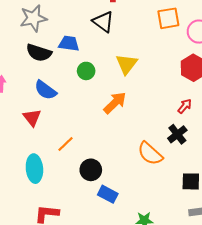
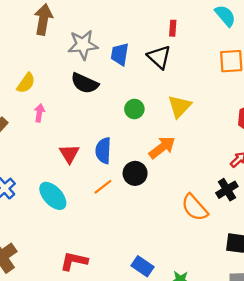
blue trapezoid: (69, 43) -> (120, 54), moved, turned -95
blue semicircle: (45, 90) -> (103, 151), moved, turned 50
cyan ellipse: (34, 169) -> (53, 196), moved, turned -44
black circle: (91, 170) -> (135, 173), moved
blue rectangle: (108, 194) -> (142, 266), moved

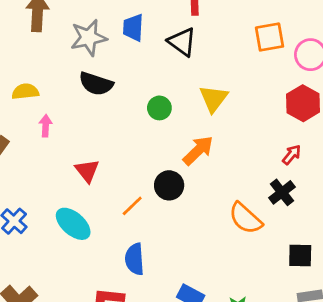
blue trapezoid: (120, 54) -> (133, 28), moved
yellow semicircle: (26, 83) -> (25, 92), turned -125
blue semicircle: (103, 151) -> (135, 259), moved

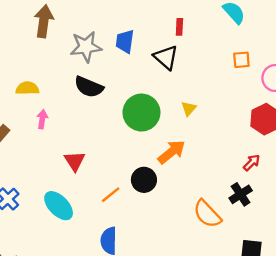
orange square: (269, 37) -> (241, 60), size x0.7
yellow triangle: (214, 99) -> (189, 109), size x0.6
green circle: (159, 108) -> (141, 113), size x1.8

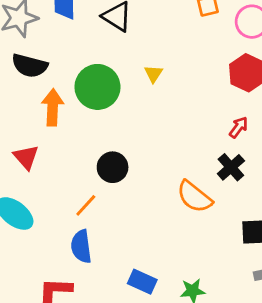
orange arrow: (172, 152) -> (53, 107), moved, turned -40
orange line: (111, 195) -> (86, 205), moved

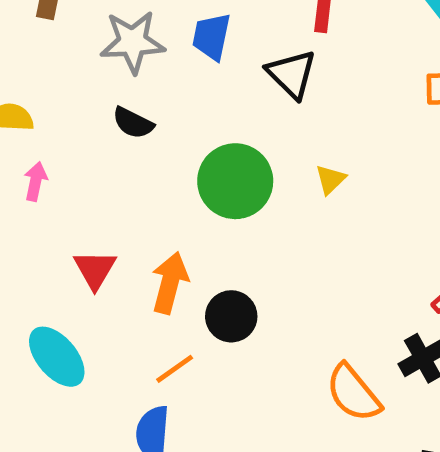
black semicircle: (30, 66) -> (133, 123), size x0.7
orange arrow: (53, 107) -> (170, 283), moved

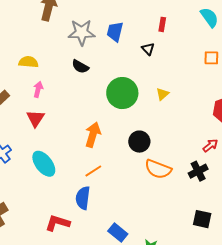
black triangle: (292, 74) -> (148, 49), size x0.6
red triangle: (95, 269) -> (35, 118), moved
black circle: (231, 316) -> (139, 142), moved
orange semicircle: (353, 393) -> (158, 169), moved, turned -32

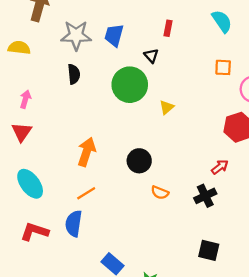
yellow semicircle: (28, 62) -> (19, 48), moved
black semicircle: (80, 67) -> (74, 74), turned -126
green circle: (122, 93) -> (130, 85), moved
orange semicircle: (158, 169) -> (160, 193), size x0.6
red L-shape: (58, 223) -> (35, 232), moved

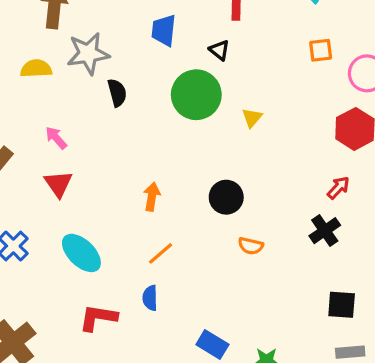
gray star: (76, 35) -> (88, 54), moved
pink arrow: (25, 99) -> (56, 138), turned -48
orange arrow: (86, 152) -> (152, 197), size x0.7
orange semicircle: (160, 193) -> (251, 246), moved
blue semicircle: (74, 224) -> (150, 298), size x0.7

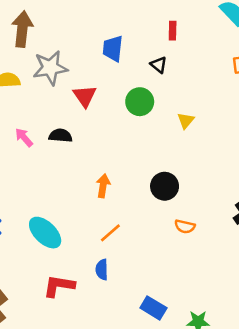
black semicircle: (117, 93) -> (61, 136), moved, turned -70
green circle: (196, 95) -> (140, 102), size x0.7
red triangle: (58, 184) -> (85, 96), moved

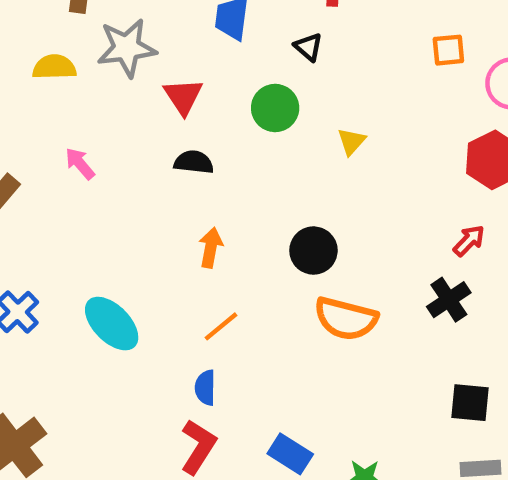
black semicircle: (61, 136) -> (194, 162), moved
orange semicircle: (185, 226) -> (346, 319), size x1.8
red L-shape: (59, 286) -> (198, 447), moved, turned 112

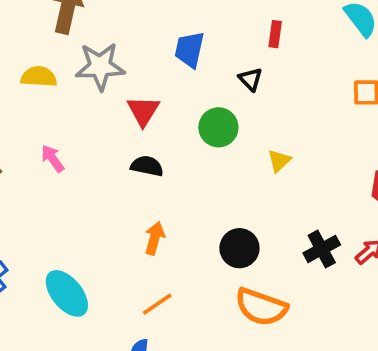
black cross: (449, 300) -> (322, 249), moved

